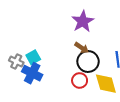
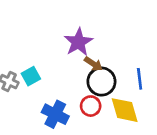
purple star: (83, 21) -> (78, 42), moved
blue cross: (32, 73) -> (55, 114), moved

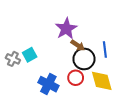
blue line: (140, 79) -> (105, 50), moved

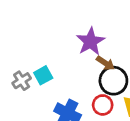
gray cross: (13, 59) -> (22, 81), turned 32

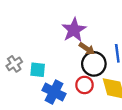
cyan square: (43, 75) -> (38, 70), moved, turned 35

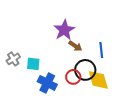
black circle: (94, 64) -> (85, 70), moved

